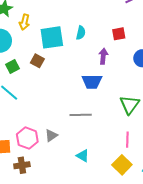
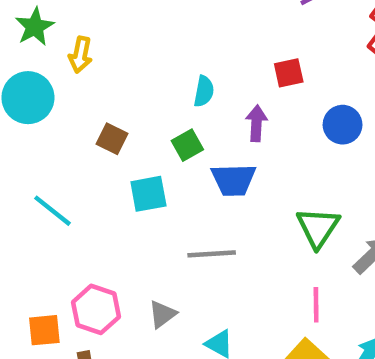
cyan semicircle: (81, 33) -> (204, 91), moved
cyan square: (52, 37) -> (148, 194), moved, size x0.7
green square: (13, 66) -> (187, 145), moved
gray triangle: (51, 136) -> (162, 314), moved

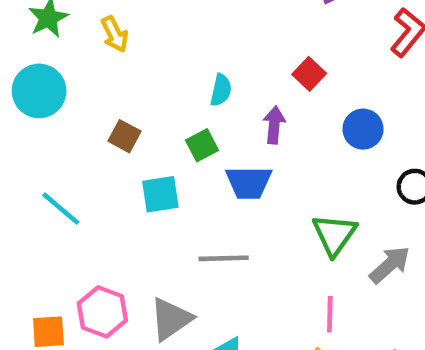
yellow arrow: (80, 55) -> (115, 34), moved, turned -40
red square: (289, 73) -> (309, 74), turned -36
gray triangle: (162, 314) -> (171, 319), size x1.5

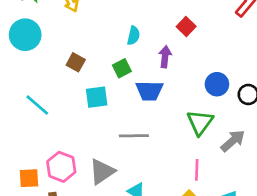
blue circle: (363, 129) -> (217, 84), moved

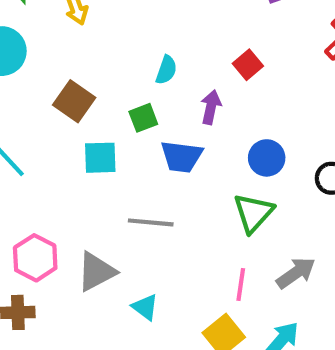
brown square: (76, 62) -> (74, 101), size x1.4
blue circle: (217, 84) -> (267, 158), moved
gray arrow: (233, 141) -> (296, 273), moved

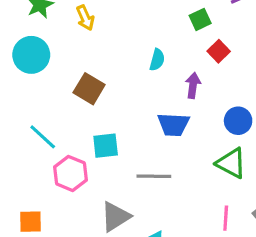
green square: (143, 118) -> (200, 19), moved
cyan square: (100, 158) -> (106, 146), moved
green triangle: (253, 213) -> (231, 163), turned -40
pink hexagon: (35, 258) -> (71, 173), moved

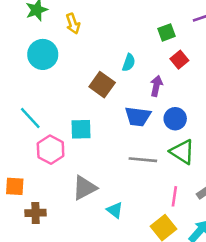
cyan circle: (31, 55) -> (43, 54), moved
brown square: (89, 89) -> (102, 85), moved
blue circle: (238, 121) -> (175, 119), moved
gray line: (154, 176) -> (143, 160), moved

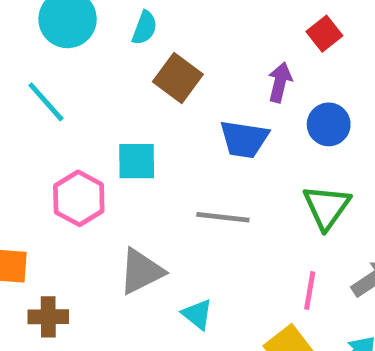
cyan semicircle: (129, 63) -> (145, 28), moved
cyan line: (30, 118) -> (46, 102), moved
blue circle: (175, 119) -> (329, 124), moved
green triangle: (182, 152) -> (327, 207), turned 32
gray line: (143, 160) -> (223, 217), moved

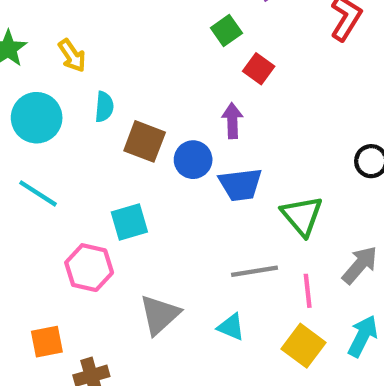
blue circle: (329, 124) -> (193, 160), moved
blue trapezoid: (244, 139) -> (240, 184), moved
gray line: (223, 217) -> (255, 271), moved
cyan triangle: (197, 314) -> (231, 327), moved

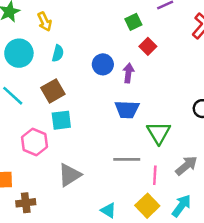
brown square: (145, 141) -> (53, 91), moved, turned 30
blue circle: (193, 160) -> (103, 64), moved
cyan triangle: (231, 327) -> (108, 210), moved

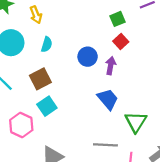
red square: (148, 46) -> (121, 42), moved
blue trapezoid: (127, 109) -> (108, 99), turned -135
cyan square: (61, 120) -> (47, 106), turned -30

